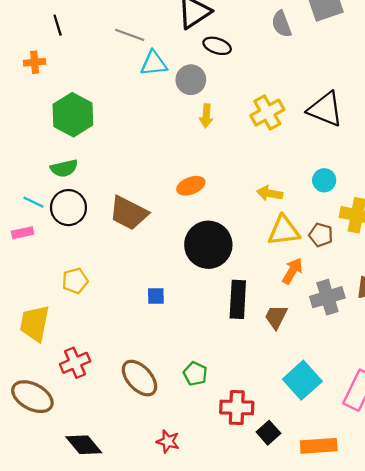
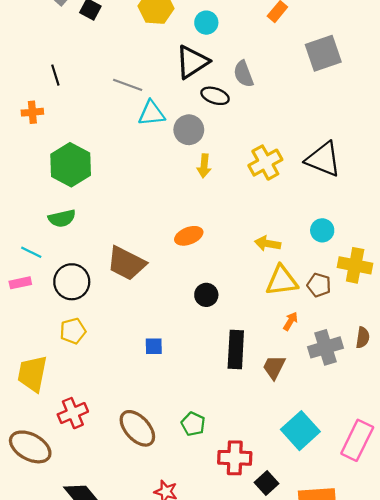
gray semicircle: (282, 24) -> (243, 74), moved
black circle: (68, 208) -> (72, 282), moved
black circle: (208, 245) -> (206, 295), size x0.5
orange arrow: (292, 271) -> (291, 321), size x0.7

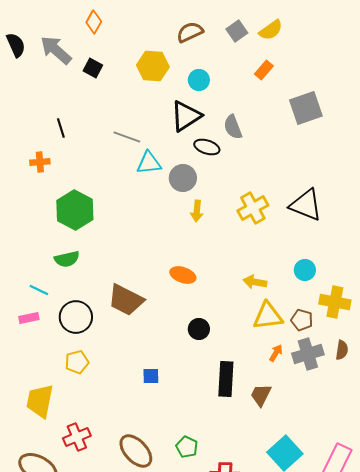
orange ellipse: (189, 236) -> (183, 275), turned 40
brown semicircle: (363, 338) -> (342, 350), moved
gray cross: (325, 347) -> (308, 354), moved

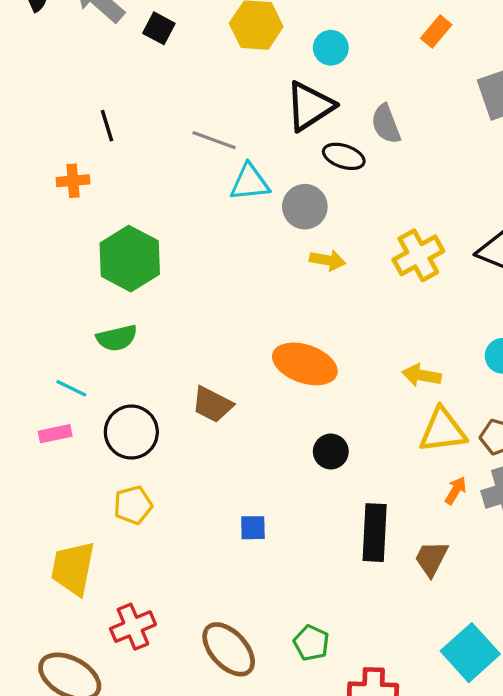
yellow arrow: (197, 211) -> (328, 260), turned -85
orange ellipse: (183, 275) -> (305, 364), size x1.5
brown trapezoid: (126, 300) -> (212, 404), size x0.7

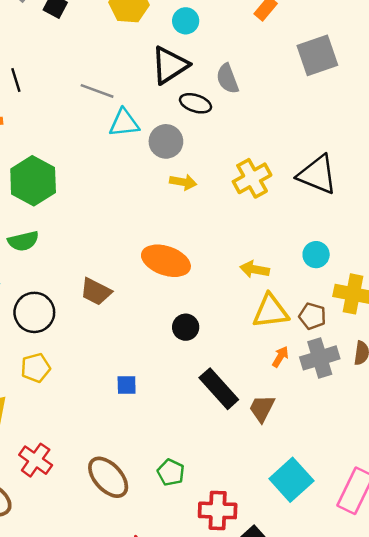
black rectangle: (375, 533) -> (219, 389), turned -45
red cross: (133, 627) -> (36, 460), turned -32

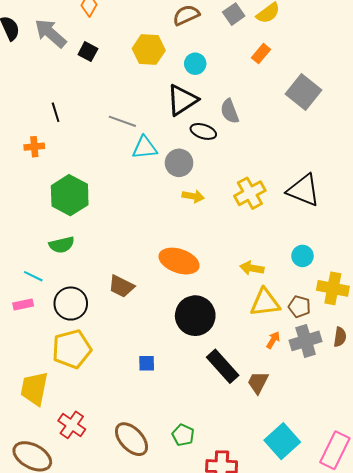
gray square: (317, 55) -> (304, 92), turned -32
black circle: (186, 327) -> (195, 316), size x1.8
yellow pentagon: (36, 368) -> (72, 349), size x1.6

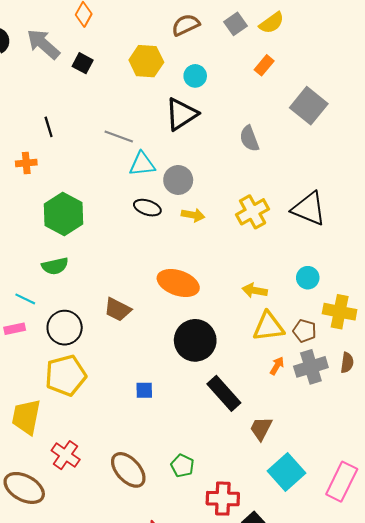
gray semicircle: (230, 111) -> (249, 139), moved
black ellipse: (203, 131) -> (147, 208), moved
brown trapezoid: (258, 382) -> (261, 428), moved

